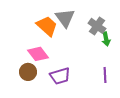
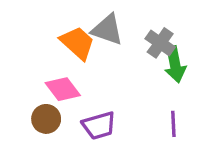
gray triangle: (65, 18) -> (107, 30), turned -35
green arrow: (106, 39) -> (175, 64), size x1.5

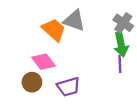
gray cross: (160, 43) -> (123, 23), moved
purple line: (173, 124) -> (120, 64), moved

